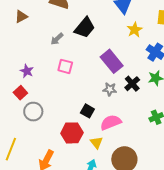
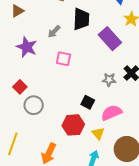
black trapezoid: (85, 28) -> (81, 19), turned -35
purple rectangle: (112, 61) -> (110, 39), moved
purple star: (27, 71) -> (27, 47), moved, size x1.5

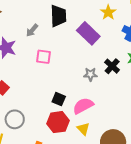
black square: (88, 102) -> (59, 99), moved
gray circle: (34, 105) -> (15, 119), moved
pink semicircle: (111, 113) -> (83, 106), moved

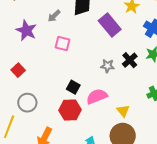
yellow triangle: (83, 129) -> (123, 111), moved

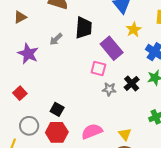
pink square: (63, 43) -> (98, 69), moved
black square: (73, 87) -> (57, 109), moved
pink semicircle: (97, 96) -> (92, 131), moved
red hexagon: (70, 110) -> (57, 132), moved

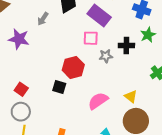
black cross: (132, 83) -> (126, 46), turned -35
red square: (20, 93) -> (21, 89), moved
gray circle: (29, 126) -> (21, 112), moved
red hexagon: (57, 132) -> (73, 67), moved

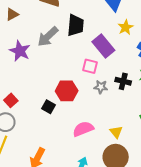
gray arrow: (43, 19) -> (48, 37), size x1.6

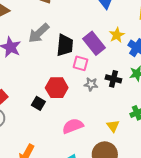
black trapezoid: (76, 25) -> (65, 45), moved
yellow star: (125, 27) -> (117, 35), moved
yellow triangle: (116, 132) -> (113, 126), moved

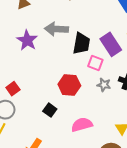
gray arrow: (39, 33) -> (56, 29), turned 40
black square: (38, 103) -> (50, 110), moved

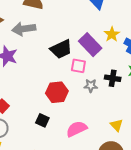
gray arrow: (56, 29) -> (24, 29), moved
black trapezoid: (81, 43) -> (61, 49), turned 65

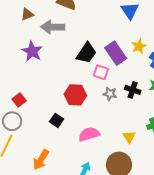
black trapezoid: (61, 49) -> (86, 53), turned -40

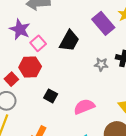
black trapezoid: (86, 53) -> (69, 41), moved
pink square: (101, 72) -> (38, 43), moved, turned 35
red hexagon: (75, 95) -> (30, 67), moved

